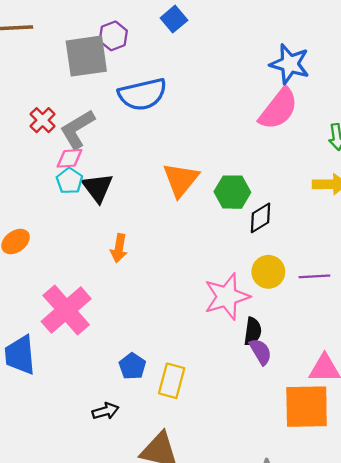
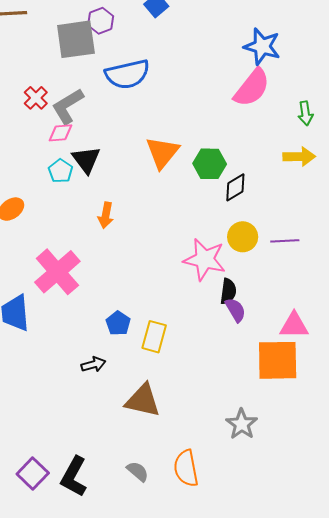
cyan pentagon: (69, 181) -> (60, 171), moved
pink star: (227, 297) -> (205, 259), turned 30

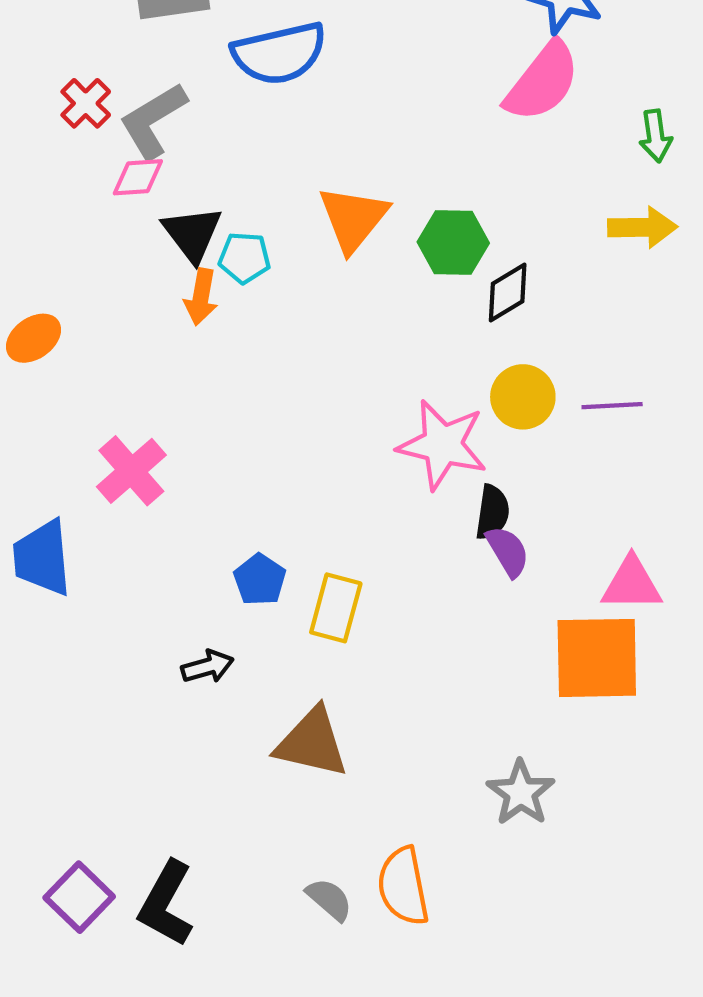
cyan pentagon: (60, 171) -> (244, 258), moved, turned -30
orange arrow: (106, 215) -> (201, 297), moved
pink cross: (57, 272) -> (131, 471), size x0.7
gray semicircle: (138, 471) -> (329, 899), moved

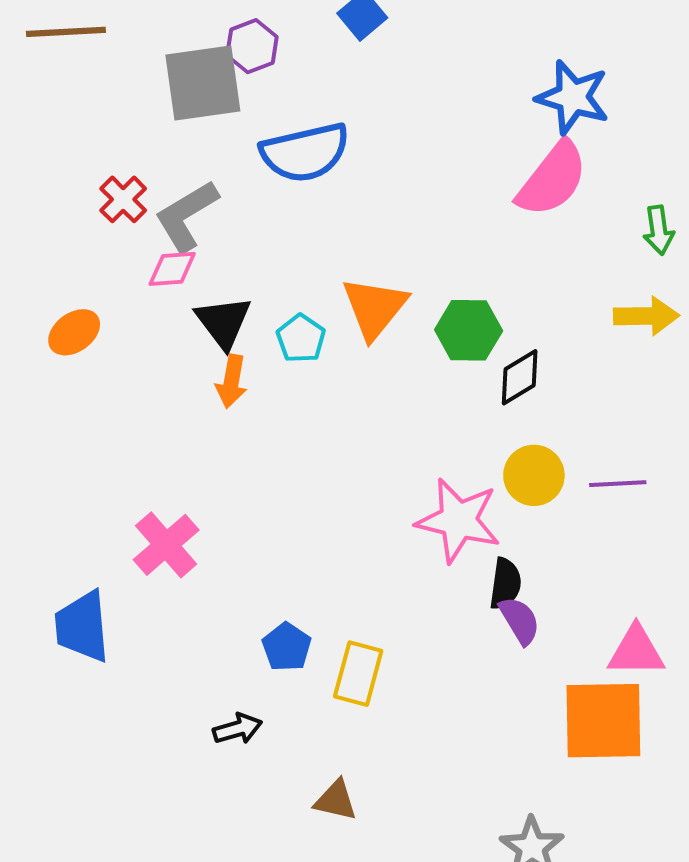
cyan pentagon: (244, 258) -> (301, 338), moved, turned 30
orange ellipse: (34, 338) -> (74, 332), moved
brown triangle: (312, 743) -> (336, 800), size x0.6

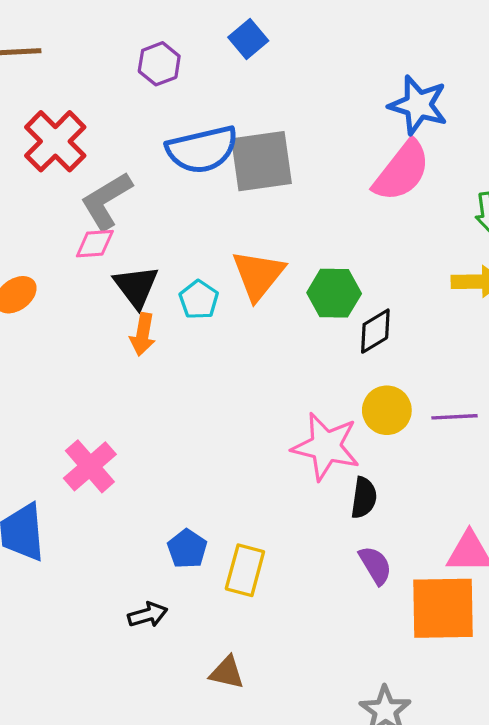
gray square: (203, 83) -> (261, 161), moved
red cross: (123, 199) -> (55, 141), moved, size x1.6
purple semicircle: (520, 620) -> (375, 565), moved

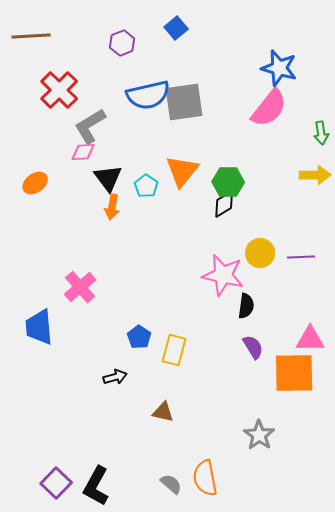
black diamond: (375, 331) -> (224, 204), moved

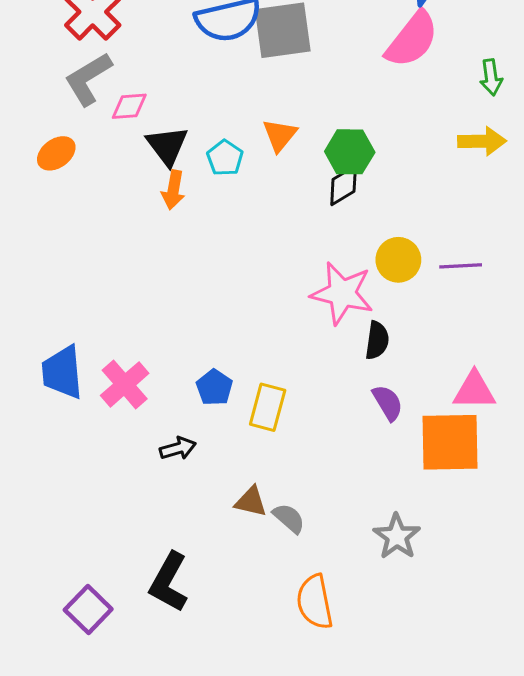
gray L-shape: (90, 126) -> (88, 79), moved
orange triangle: (182, 171) -> (280, 135), size x0.7
pink cross: (80, 287) -> (125, 384), moved
gray semicircle: (171, 484) -> (289, 518), moved
black L-shape: (96, 486) -> (169, 582), moved

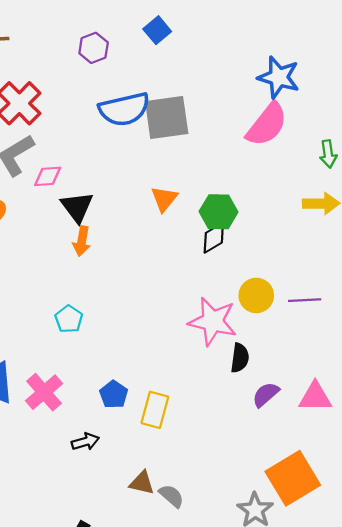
cyan pentagon: (225, 158) -> (69, 319), moved
purple semicircle: (388, 403) -> (266, 394), moved, turned -100
orange square: (450, 442) -> (293, 478), moved, turned -30

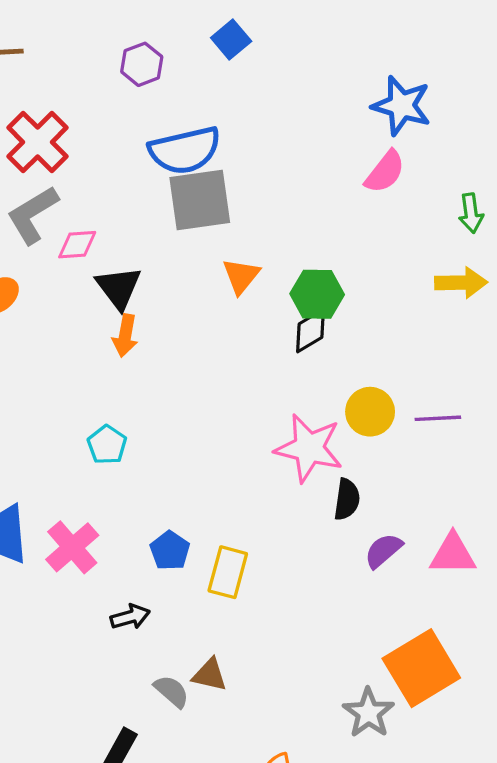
gray square: (167, 117) -> (200, 200), moved
pink semicircle: (267, 125) -> (385, 172), size x0.7
gray semicircle: (171, 496) -> (172, 691), moved

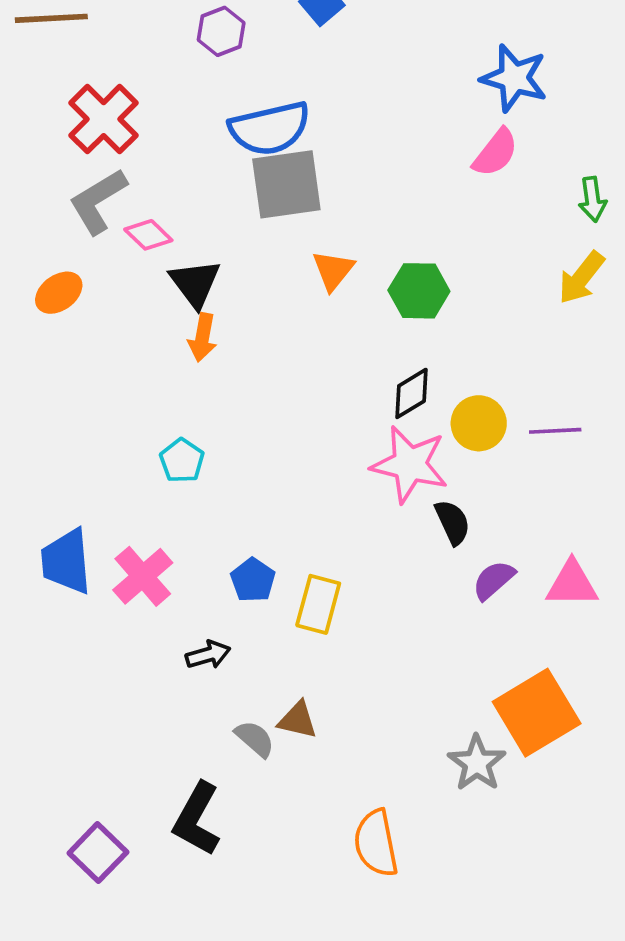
pink diamond: (77, 245) -> (148, 235), turned 48
yellow arrow: (461, 283) -> (581, 278), turned 129
black diamond: (311, 331) -> (411, 393), moved
black semicircle: (347, 499) -> (453, 522), turned -33

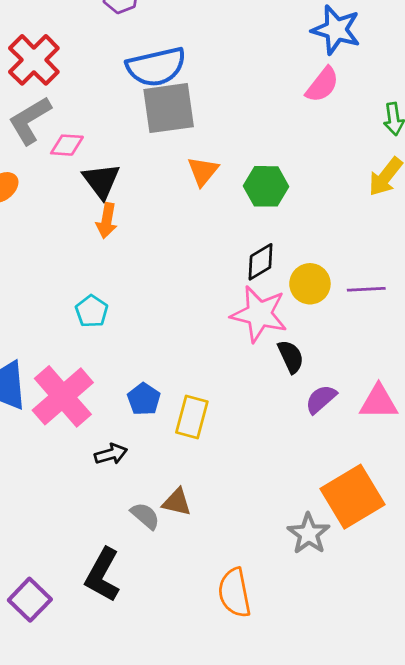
pink diamond: (148, 235) -> (67, 145), turned -40
pink cross: (143, 576) -> (63, 396), size x1.4

